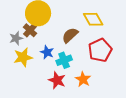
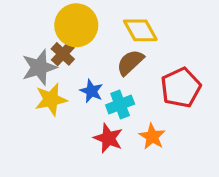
yellow diamond: (93, 19) -> (140, 30), moved
gray star: (16, 38) -> (39, 67), size x1.5

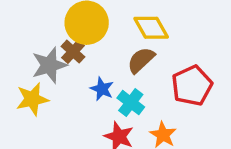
yellow star: (51, 99) -> (32, 99), moved
cyan cross: (120, 104) -> (131, 103), turned -32

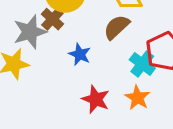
cyan cross: (131, 103) -> (142, 64), moved

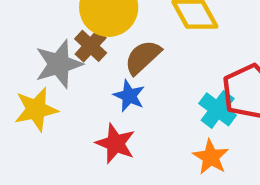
brown semicircle: (117, 27) -> (143, 57), moved
red star: (96, 99) -> (115, 143), moved

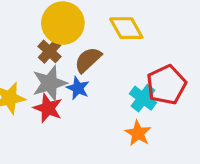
gray star: (59, 64) -> (50, 83), moved
red star: (115, 143) -> (48, 108), moved

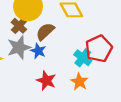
red star: (48, 108) -> (46, 81), moved

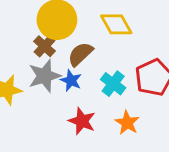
cyan cross: (83, 58) -> (113, 84), moved

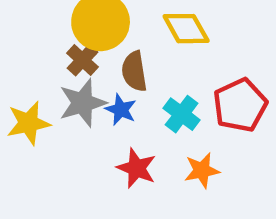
brown semicircle: (80, 54) -> (134, 71), turned -56
orange star: (127, 123) -> (202, 170), turned 30

